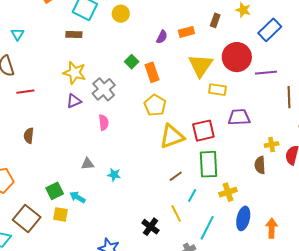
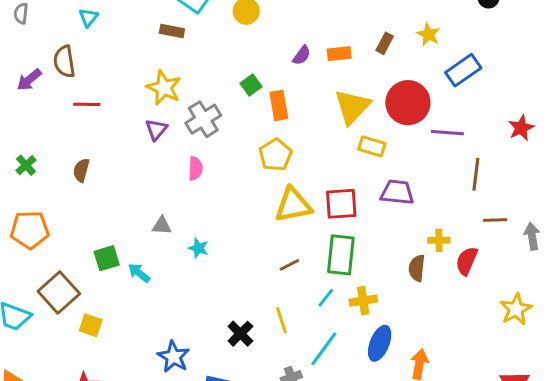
purple triangle: (74, 101) -> (156, 129), turned -35
cyan line: (192, 195) -> (326, 298), moved
yellow square: (60, 214) -> (91, 325), moved

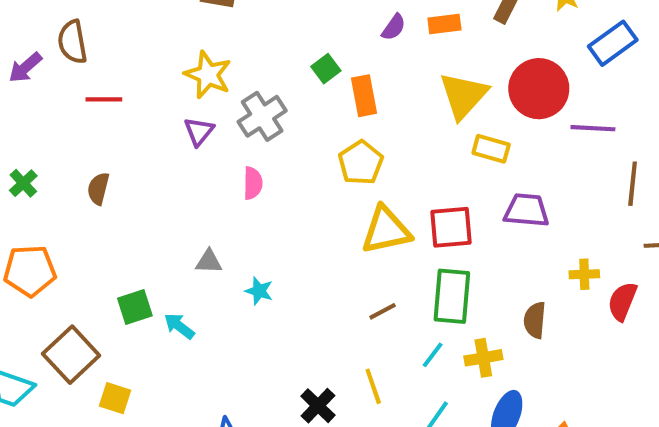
brown semicircle: (417, 268) -> (535, 320), moved

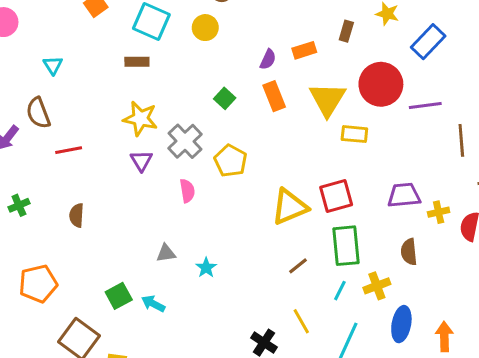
orange rectangle: (364, 96) -> (274, 96), moved
yellow pentagon: (361, 163) -> (231, 161), moved
green cross: (23, 183) -> (19, 205), moved, turned 30
purple trapezoid: (527, 210) -> (404, 195), moved
cyan star: (259, 291) -> (206, 268), turned 30

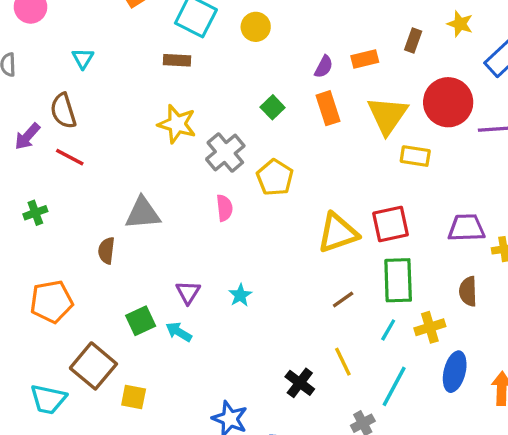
red line: (69, 150) -> (70, 157), moved, turned 35
purple triangle: (141, 161) -> (188, 292), moved
brown semicircle: (77, 215) -> (106, 251), moved
gray triangle: (166, 253) -> (143, 213), moved, size x1.6

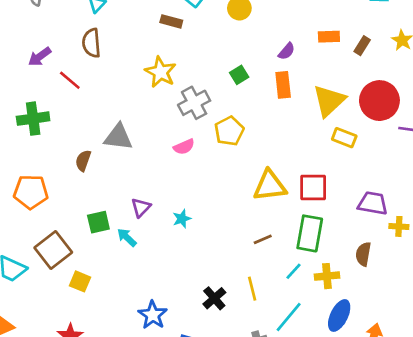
orange rectangle: (365, 59) -> (329, 37), moved
brown semicircle: (63, 111) -> (91, 43), moved
pink semicircle: (224, 208) -> (184, 147), turned 60
green cross: (35, 213) -> (33, 119), size x1.6

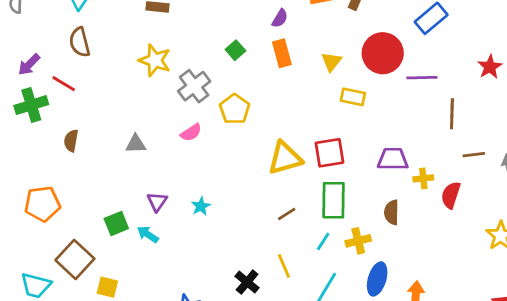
yellow triangle: (329, 101) -> (331, 62), size x0.6
green cross: (33, 119) -> (31, 105), moved
gray triangle: (118, 137) -> (136, 144), moved, size x0.7
brown semicircle: (83, 161) -> (71, 141), moved

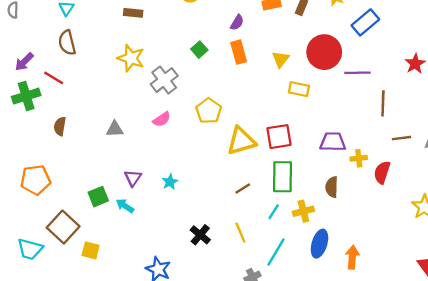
yellow pentagon: (235, 109) -> (209, 111), moved
black cross: (247, 282) -> (200, 235), moved

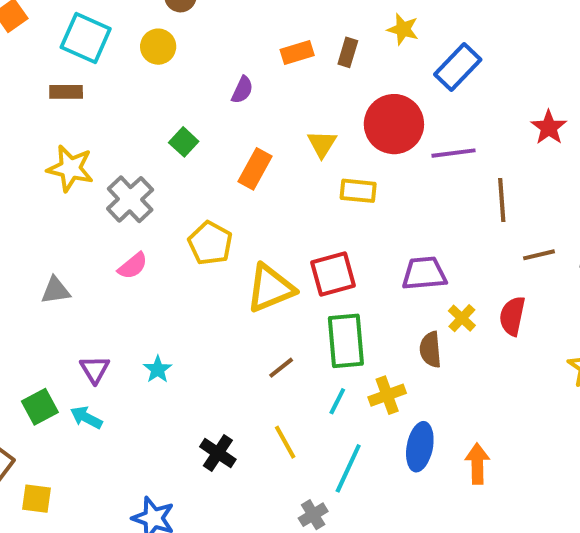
orange rectangle: (239, 52) -> (255, 169), moved, turned 50
yellow cross: (359, 158) -> (462, 318), moved, turned -35

